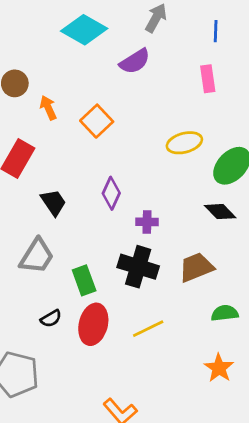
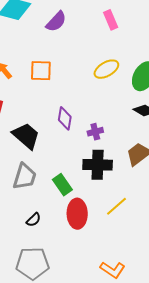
orange square: (97, 121) -> (41, 71), turned -30
black trapezoid: (54, 202) -> (26, 136), size x1.4
black semicircle: (51, 318) -> (34, 220), moved

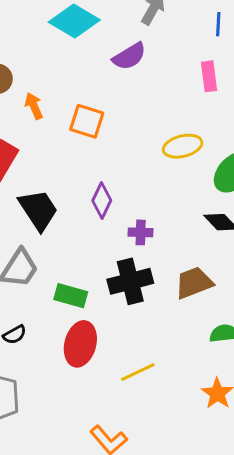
black cross: (98, 165) -> (130, 281), turned -32
green rectangle: (62, 185) -> (71, 296), turned -55
yellow line: (116, 206) -> (138, 372), moved

